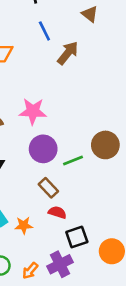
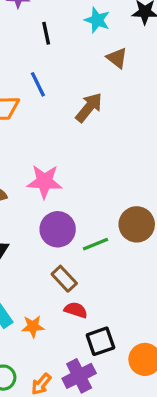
blue line: (44, 31) -> (38, 84), moved

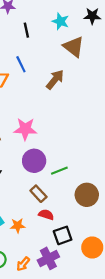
brown triangle: (117, 58) -> (74, 47), size x1.5
brown circle: (137, 224) -> (87, 195), moved

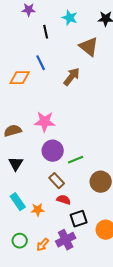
cyan star: (60, 21) -> (70, 18), moved

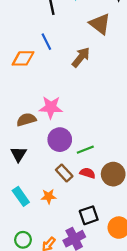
brown semicircle: (13, 131) -> (26, 120), moved
red semicircle: (64, 200) -> (88, 173), moved
orange star: (38, 210) -> (49, 196), moved

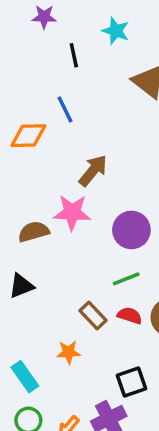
brown arrow: (81, 57) -> (93, 171), moved
purple circle: (60, 140) -> (131, 230), moved
black triangle: (19, 154) -> (21, 286), turned 36
cyan rectangle: (21, 196) -> (25, 377), moved

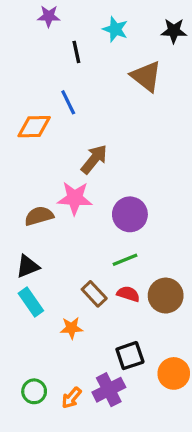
cyan rectangle: (25, 377) -> (31, 302), moved

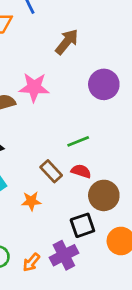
brown arrow: (94, 159) -> (67, 42), moved
purple circle: (130, 214) -> (104, 84), moved
brown circle: (166, 296) -> (104, 195), moved

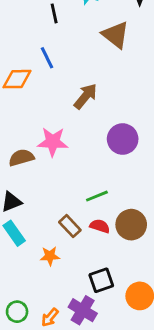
brown circle: (104, 195) -> (131, 225), moved
purple cross: (64, 255) -> (83, 310), turned -32

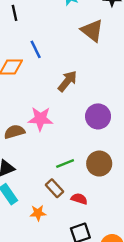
black line: (54, 13) -> (14, 13), moved
green line: (97, 196) -> (65, 164), moved
brown circle: (131, 225) -> (99, 164), moved
red semicircle: (100, 226) -> (79, 199), moved

